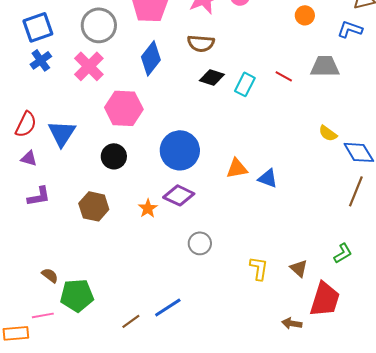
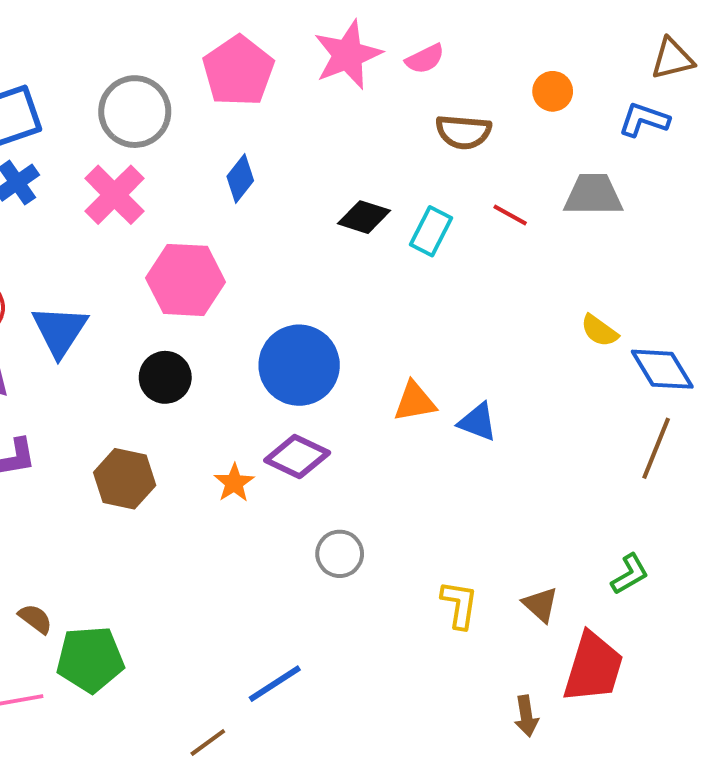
brown semicircle: (201, 43) -> (463, 132), moved
blue diamond: (151, 58) -> (240, 179), size x0.7
brown line: (131, 321) -> (208, 742), moved
brown arrow: (292, 323) -> (526, 716), turned -108

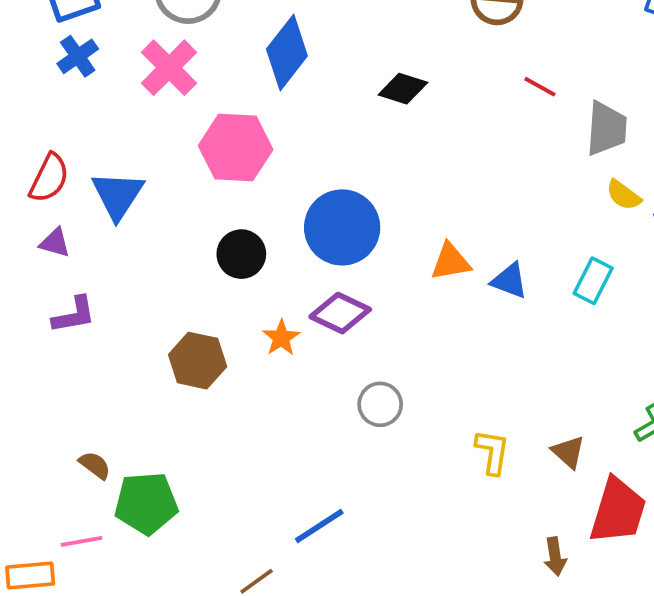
blue diamond: (240, 179) -> (287, 52), size x1.6
gray trapezoid: (593, 195) -> (606, 129), moved, turned 94
cyan rectangle: (431, 231) -> (593, 281), moved
black circle: (165, 377) -> (241, 254), moved
brown hexagon: (125, 479) -> (198, 361), moved

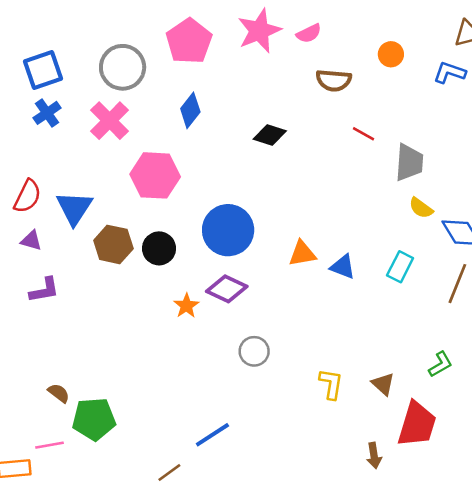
blue diamond: (287, 52) -> (190, 110), size x0.7
brown hexagon: (198, 361) -> (113, 244), moved

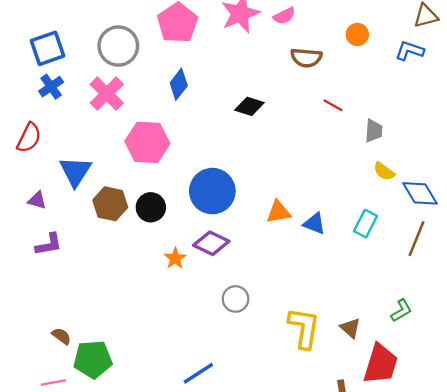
gray trapezoid: (409, 162) -> (374, 131), size x0.7
red semicircle: (27, 196) -> (29, 138), moved
yellow L-shape: (331, 384) -> (304, 328), size x1.5

